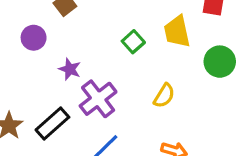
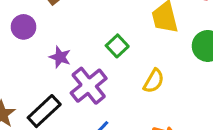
green square: (133, 42) -> (117, 46), moved

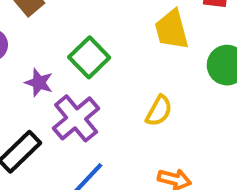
green square: (117, 46) -> (89, 57), moved, size x1.4

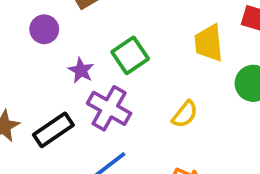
purple cross: (76, 118) -> (109, 108), turned -30

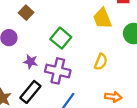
purple star: (81, 70) -> (31, 62), moved

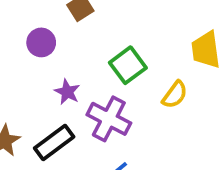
yellow semicircle: (101, 62) -> (175, 95), moved

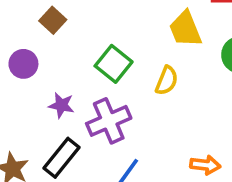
purple cross: (109, 119) -> (109, 121), turned -36

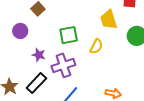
green square: (114, 64) -> (69, 35), turned 36

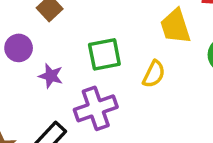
purple star: (39, 55) -> (51, 76), moved

